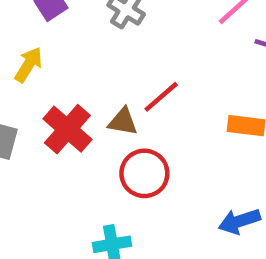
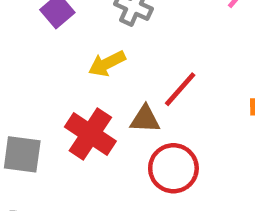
yellow arrow: (28, 65) -> (107, 64), moved, turned -141

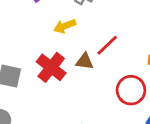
red circle: (173, 168) -> (131, 90), moved

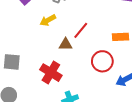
red cross: (51, 67) -> (51, 73), moved

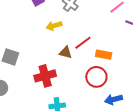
orange rectangle: (121, 37) -> (104, 55), moved
red cross: (51, 73) -> (45, 76), turned 30

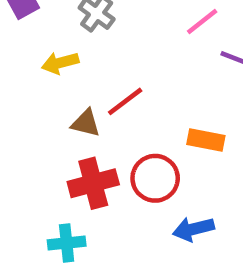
orange rectangle: (104, 55) -> (206, 140), moved
red cross: (45, 76) -> (93, 183), moved

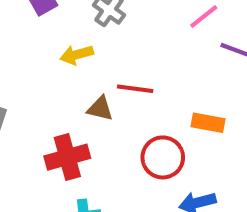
red line: (125, 101) -> (135, 89), turned 45
red cross: (93, 183) -> (67, 157), moved

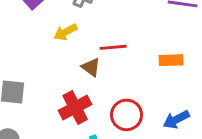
brown triangle: (100, 109) -> (91, 67), turned 36
red circle: (163, 157) -> (127, 115), moved

